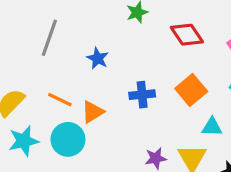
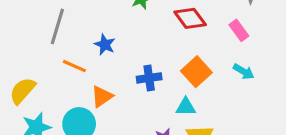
orange line: (60, 100) -> (74, 66), moved
cyan triangle: (212, 127) -> (186, 107), moved

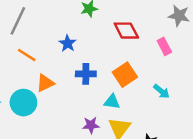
blue star: (105, 45) -> (68, 43), moved
cyan arrow: (244, 72) -> (161, 91), moved

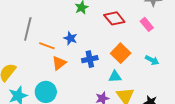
orange line: (27, 55) -> (47, 46), moved
orange triangle: (45, 83) -> (59, 63), moved

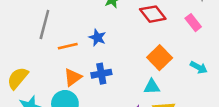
orange line: (47, 46) -> (68, 46), turned -35
blue cross: (90, 59) -> (101, 74), moved
orange triangle: (59, 63) -> (73, 77), moved

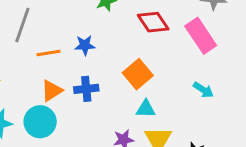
pink rectangle: (193, 23) -> (201, 36), size x1.6
blue star: (97, 38) -> (85, 45), turned -30
orange square: (160, 58) -> (138, 74), moved

